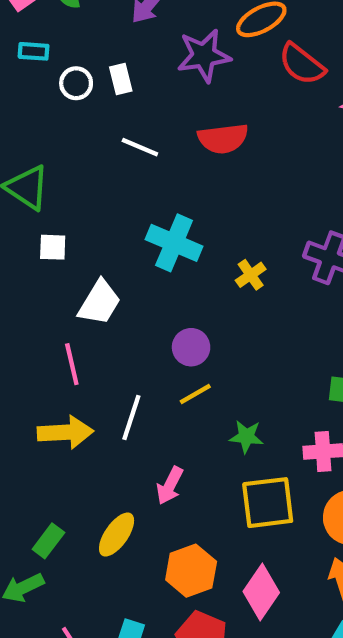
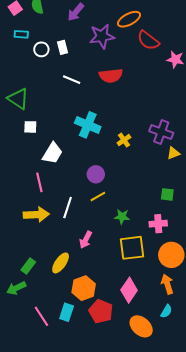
orange hexagon: (191, 571) -> (84, 288), moved

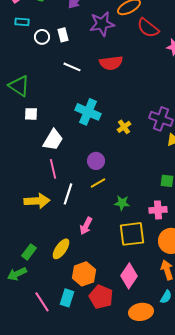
pink line: (39, 182) -> (53, 169), moved
orange ellipse: (141, 326) -> (141, 312), turned -50

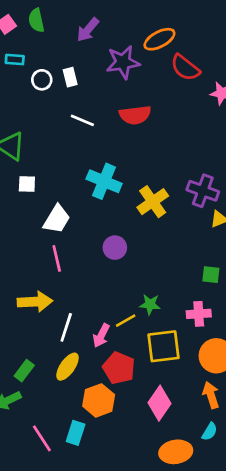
yellow cross: (124, 127) -> (153, 202), size x1.6
yellow line: (98, 183) -> (126, 321), moved
white line: (68, 194) -> (66, 327), moved
red pentagon: (101, 297) -> (119, 368), moved

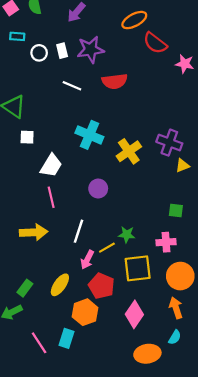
purple star: (123, 62) -> (91, 50), moved
white line: (66, 327) -> (78, 231), moved

